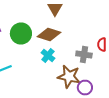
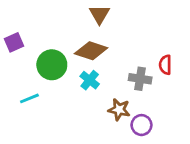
green circle: (21, 34) -> (52, 65), moved
brown star: (69, 76) -> (119, 110), size x0.7

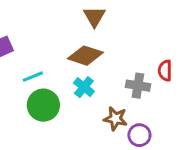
green circle: (52, 65) -> (43, 105), moved
cyan line: (29, 98) -> (33, 77), moved

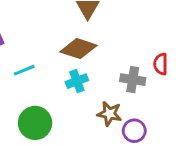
cyan cross: (84, 87) -> (77, 81), turned 30
green circle: (43, 105) -> (35, 123), moved

